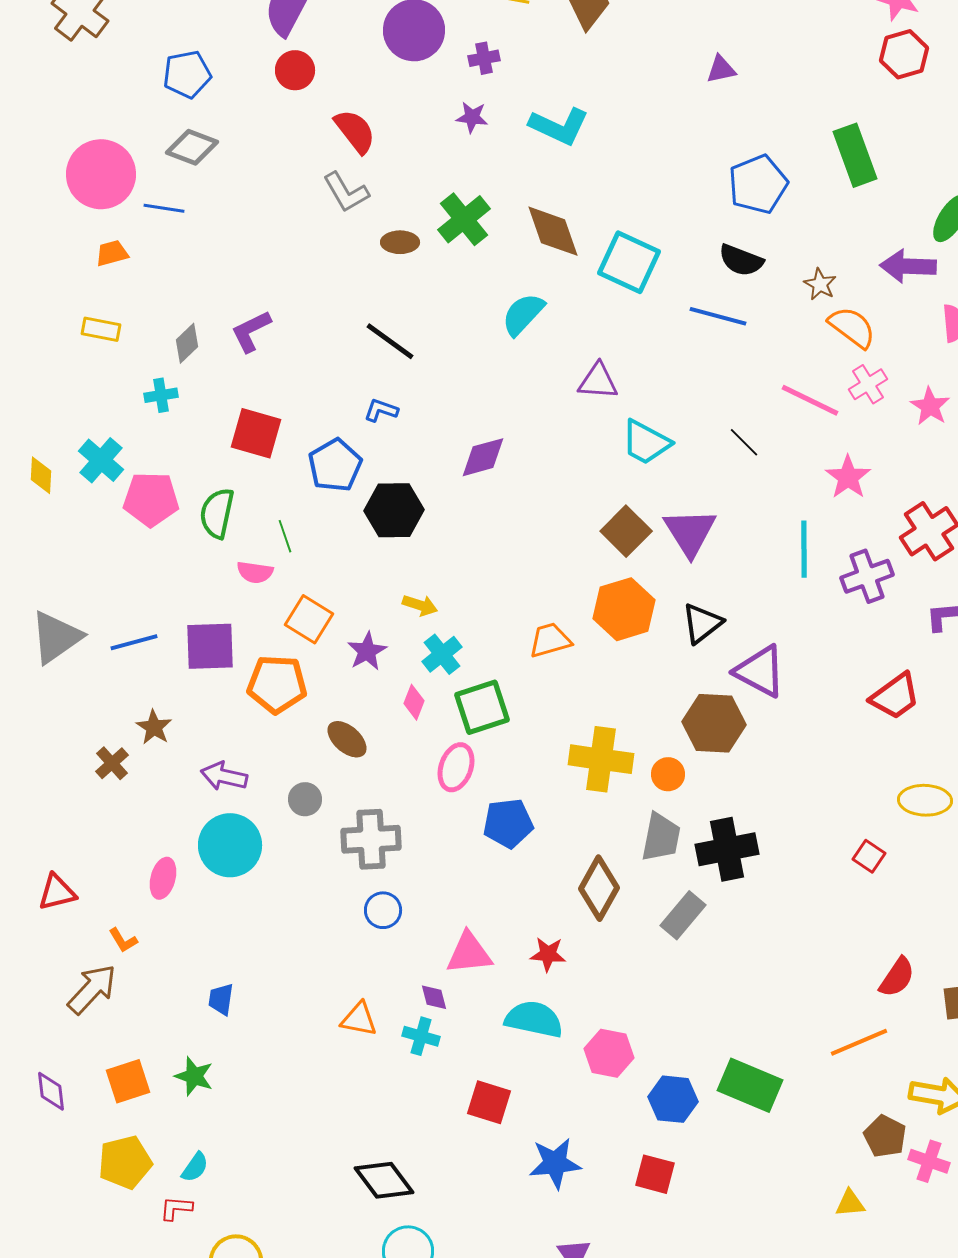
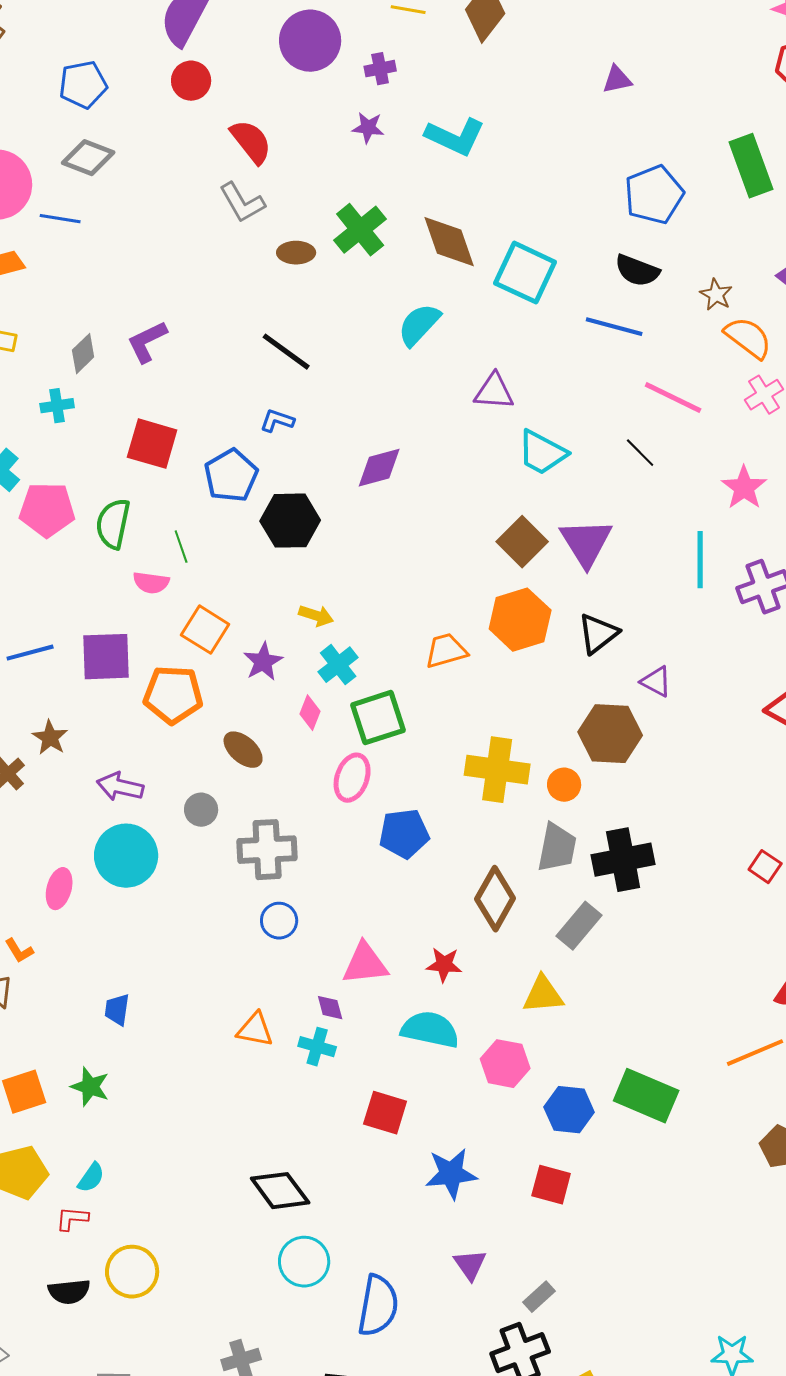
pink line: (810, 400) -> (673, 398), moved
purple triangle: (760, 671) -> (656, 682), size x0.6
yellow triangle: (850, 1203) -> (543, 995), moved, size x1.4

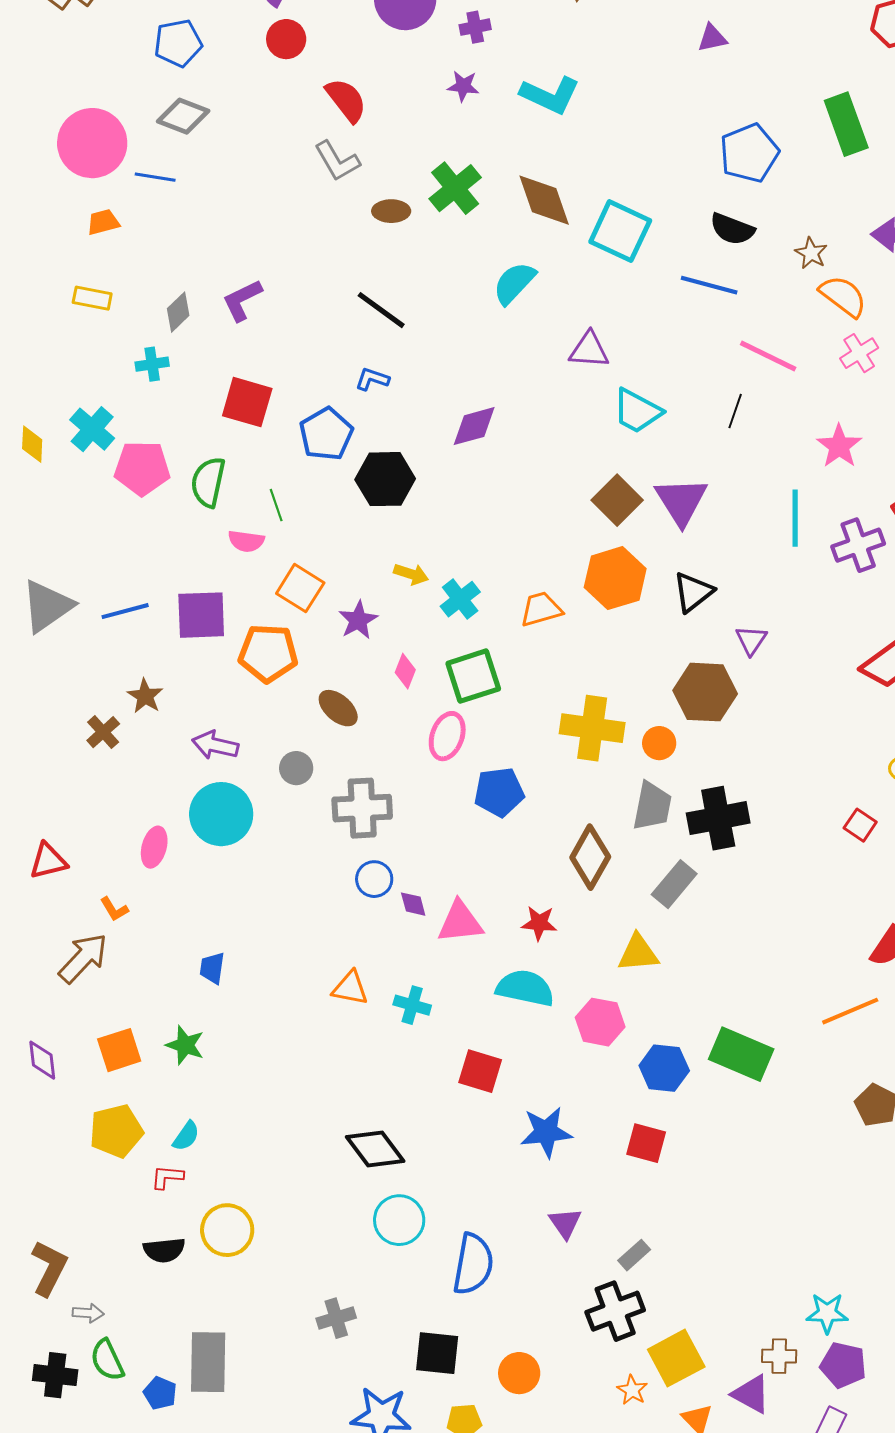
black line: (640, 453) -> (735, 411), turned 64
cyan cross: (338, 665) -> (460, 599), moved
purple triangle: (656, 682) -> (751, 640), turned 36
purple diamond: (330, 1008) -> (413, 904), moved

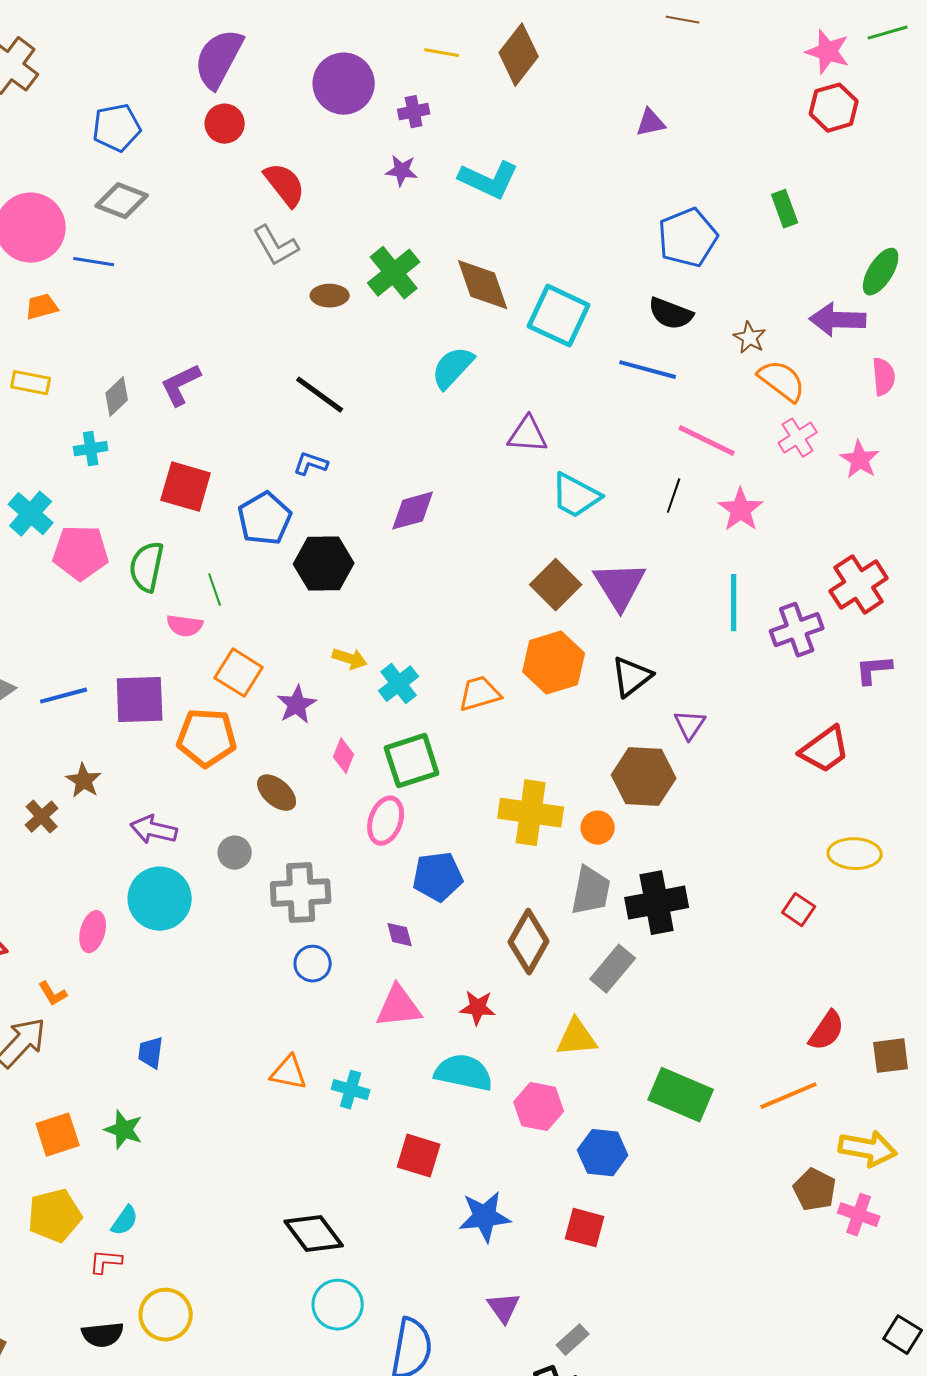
green rectangle: (846, 124) -> (785, 209), size x0.6
pink star: (839, 446) -> (741, 510), moved
purple diamond: (413, 904) -> (400, 935), moved
green rectangle: (741, 1054) -> (681, 1095), moved

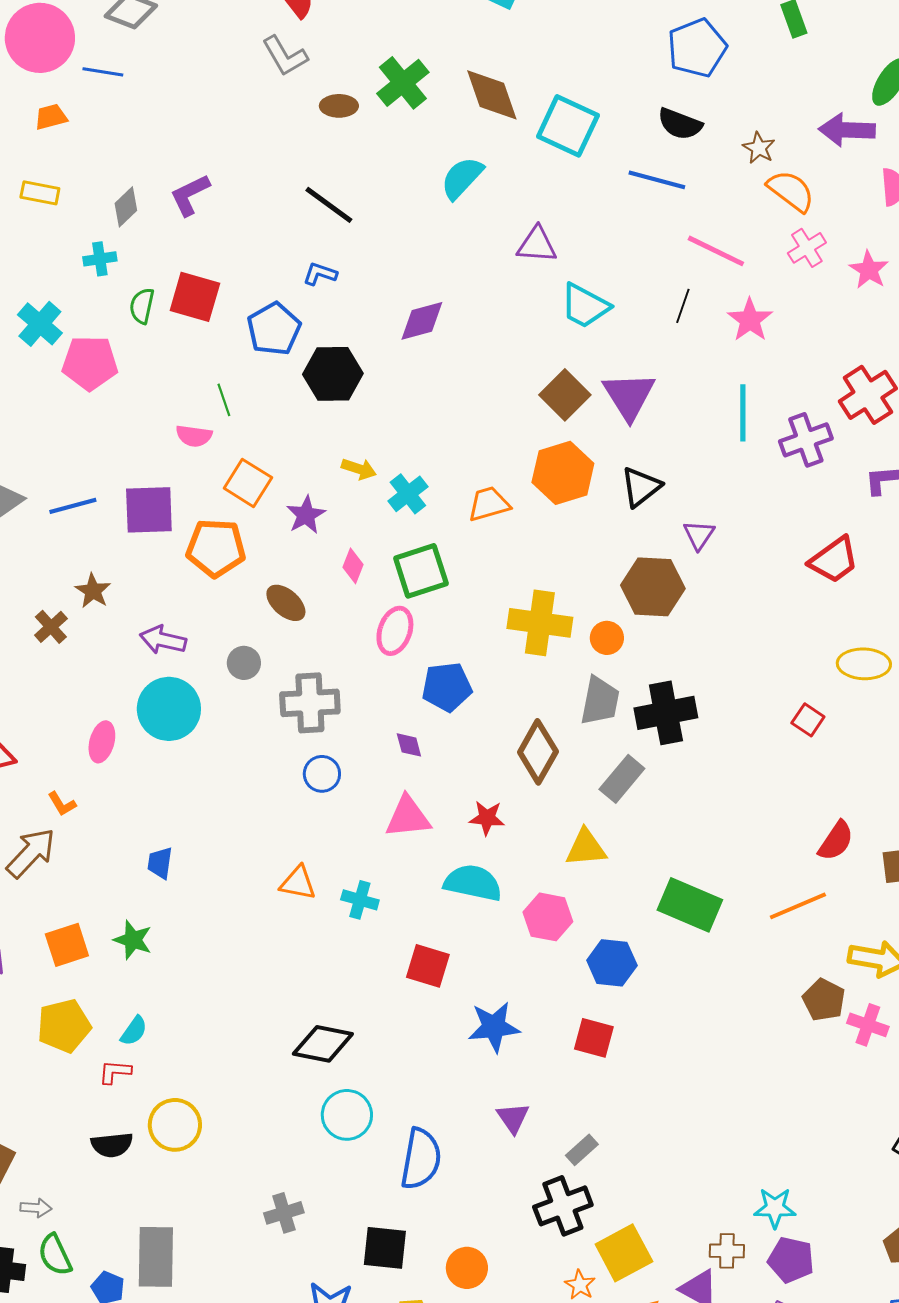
green semicircle: (147, 567) -> (142, 306), moved, size x0.7
black diamond: (314, 1234) -> (323, 1044), turned -42

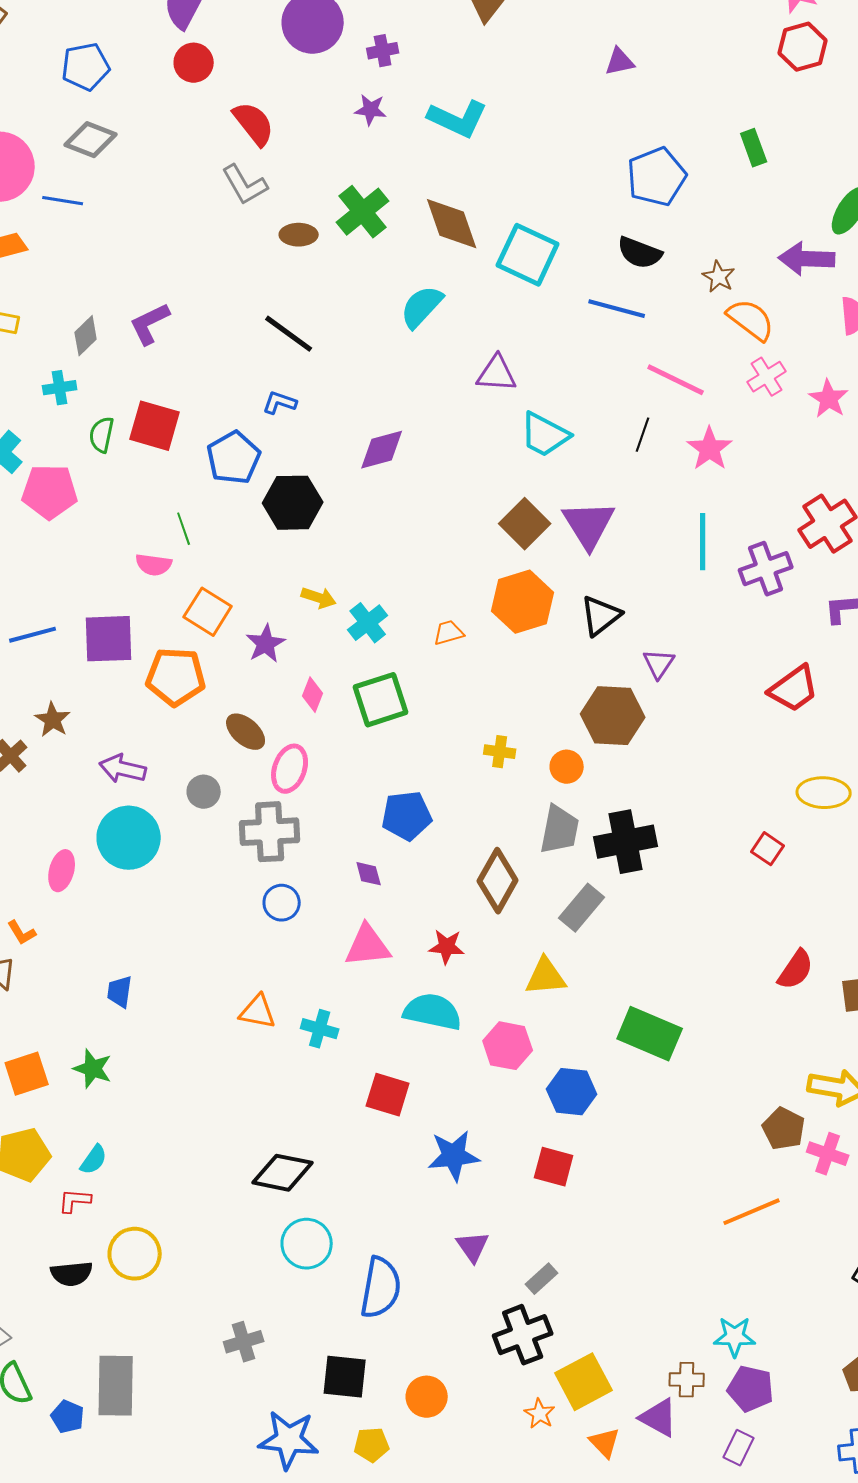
orange trapezoid: (489, 504) -> (449, 633), size x0.7
yellow cross: (540, 623) -> (500, 752), size x0.5
pink ellipse: (395, 631) -> (290, 769), moved
orange line: (798, 906) -> (752, 1212), moved

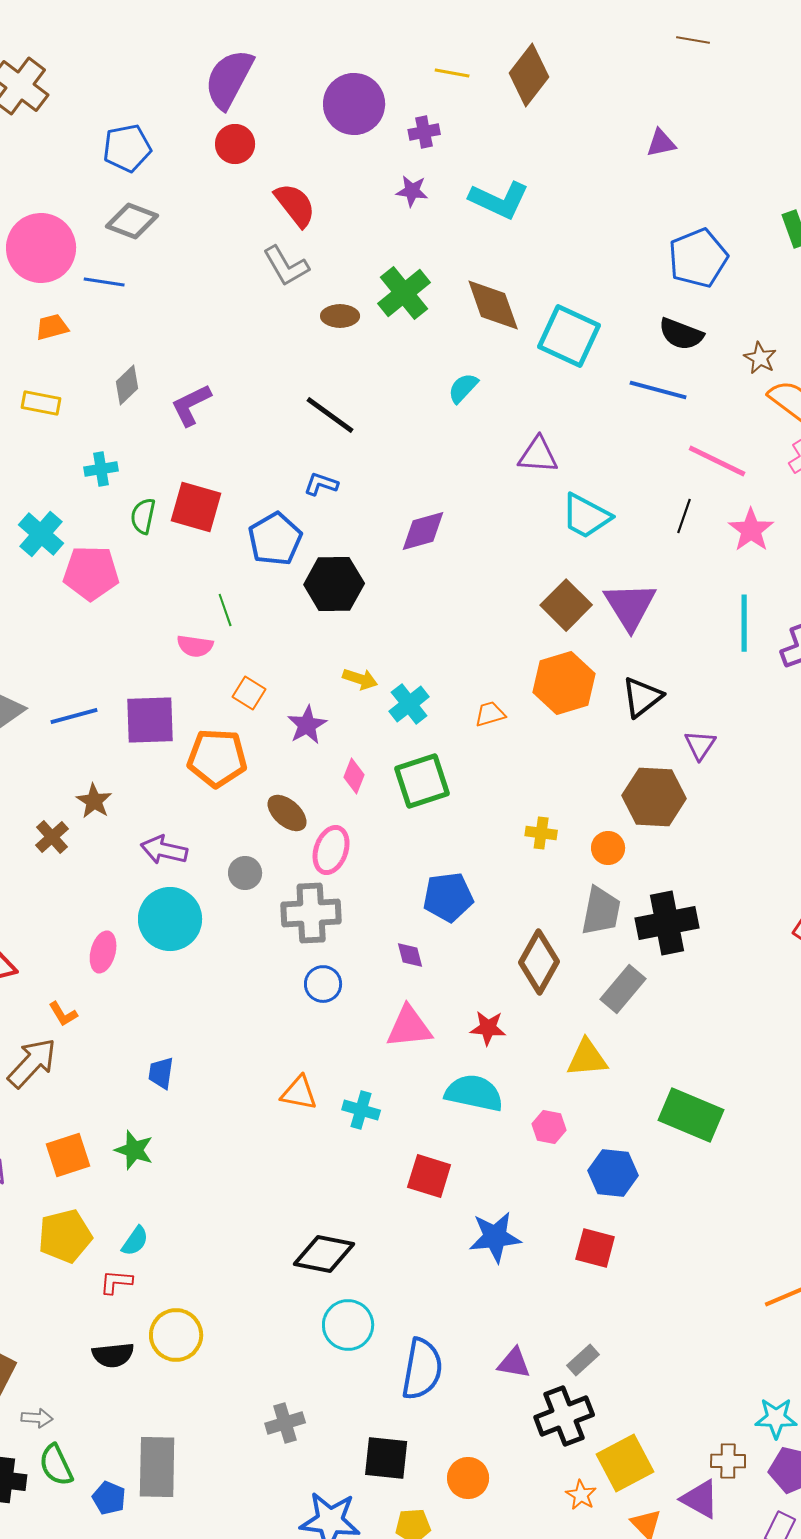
cyan semicircle: (422, 307) -> (463, 388), size x0.7
gray diamond: (86, 336) -> (127, 385), moved
orange square: (208, 612) -> (249, 693), size x0.7
pink hexagon: (508, 1046) -> (549, 1127), size x0.7
purple triangle: (473, 1247) -> (514, 1363), moved, turned -45

